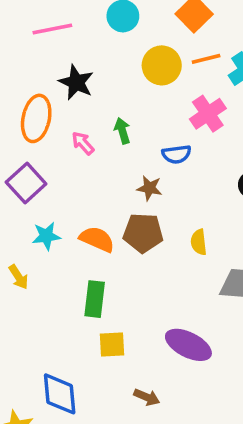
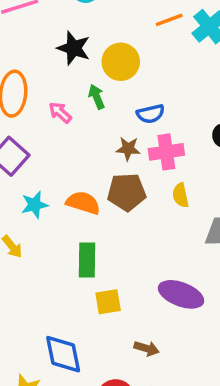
yellow circle: (162, 65) -> (121, 62), moved
black star: (76, 82) -> (74, 48), moved
pink cross: (208, 114) -> (166, 152), moved, turned 32

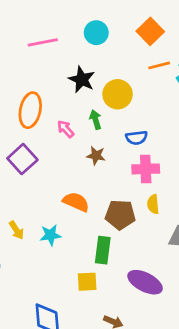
brown star: (128, 149) -> (96, 156), moved
brown pentagon: (127, 192) -> (120, 215), moved
cyan star: (35, 205) -> (50, 235), moved
green rectangle: (87, 260) -> (103, 250), moved

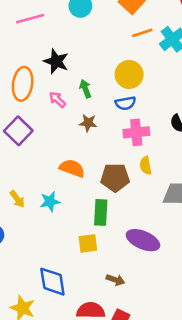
black star: (82, 80) -> (56, 61), moved
yellow circle: (118, 94) -> (129, 74), moved

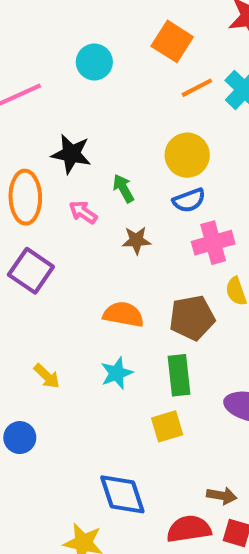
cyan star: (50, 201) -> (117, 373), moved
brown arrow: (115, 280) -> (222, 496), moved

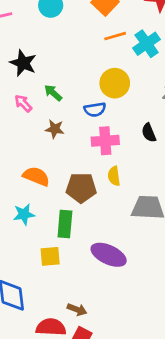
yellow circle: (187, 155) -> (115, 83), moved
green arrow: (123, 188) -> (53, 93), turned -30

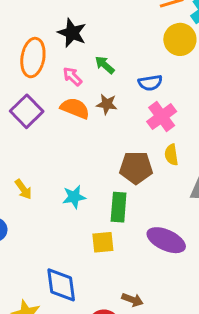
yellow circle: (115, 83) -> (180, 39), moved
pink cross: (105, 141) -> (162, 117), turned -32
orange semicircle: (36, 176) -> (75, 108), moved

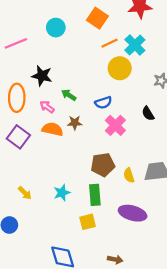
yellow semicircle: (171, 155) -> (129, 175), moved

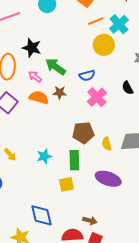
green arrow: (69, 95) -> (56, 67), size x1.5

